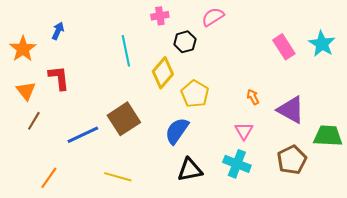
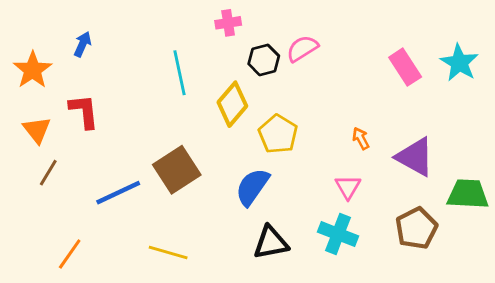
pink semicircle: (213, 17) -> (302, 49), moved

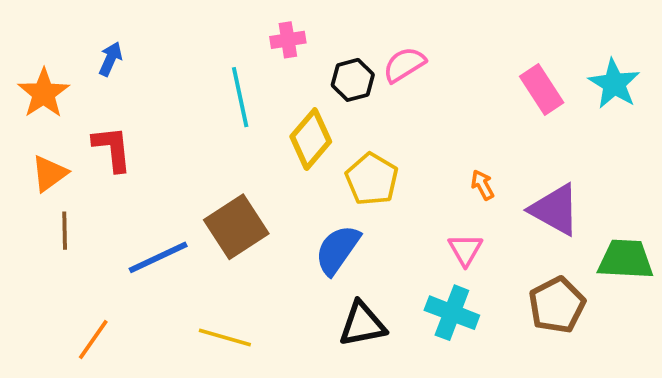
pink cross: (228, 23) -> (288, 40), moved
orange triangle: (37, 130) -> (49, 173), turned 32
brown line: (48, 173) -> (65, 231), turned -32

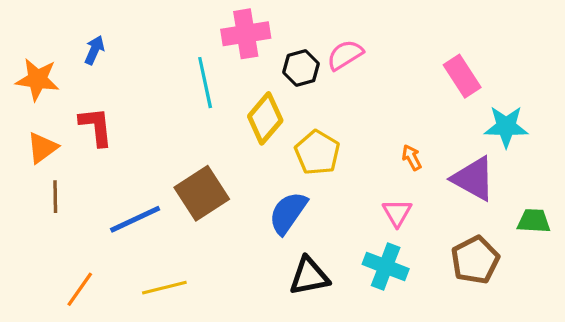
pink cross: (288, 40) -> (246, 34), size x1.6
cyan star: (614, 84) -> (506, 127), moved, turned -30
orange star: (44, 93) -> (37, 79), turned -30
green trapezoid: (626, 259) -> (534, 221), size x0.7
yellow line: (225, 338) -> (164, 288), moved, turned -30

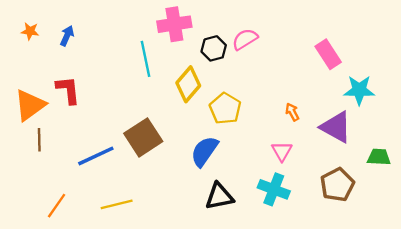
orange star: (37, 79) -> (30, 31), moved, size x0.6
orange triangle: (42, 148) -> (30, 105), size x1.4

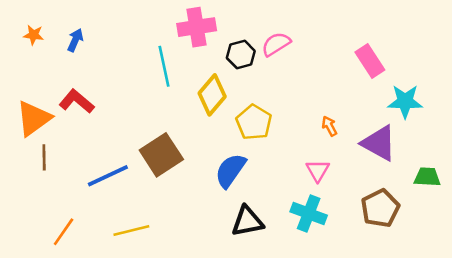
red L-shape: (68, 90) -> (77, 101), turned -44

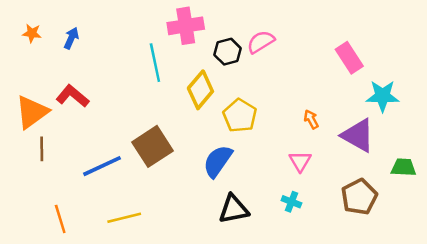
cyan cross: (309, 213) -> (291, 202), size x0.6
orange line: (64, 232) -> (60, 219), turned -52

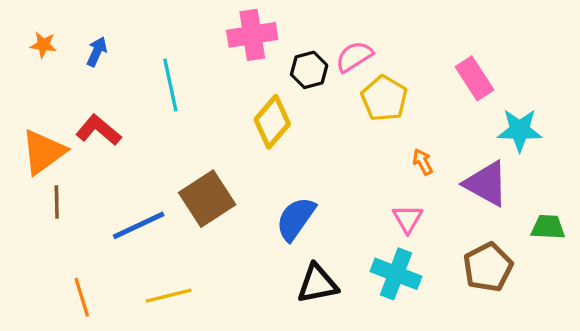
cyan line: (155, 63) -> (170, 85), moved
yellow pentagon: (240, 116) -> (384, 98), moved
cyan cross: (291, 202) -> (396, 274), size x1.8

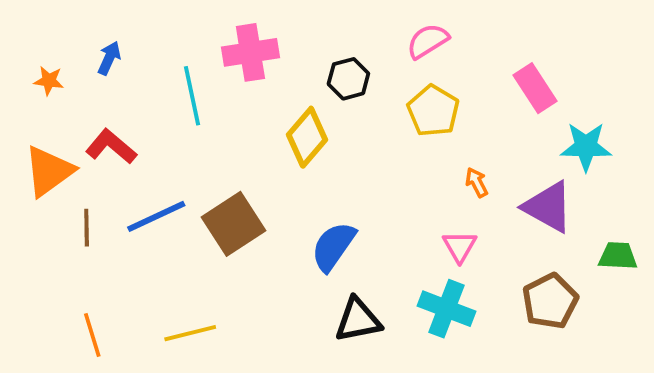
pink cross: (252, 35) -> (250, 52), moved
orange star: (43, 45) -> (49, 81), moved
pink semicircle: (354, 57) -> (428, 41), moved
brown line: (57, 202) -> (87, 228), moved
blue line: (139, 225) -> (156, 216), moved

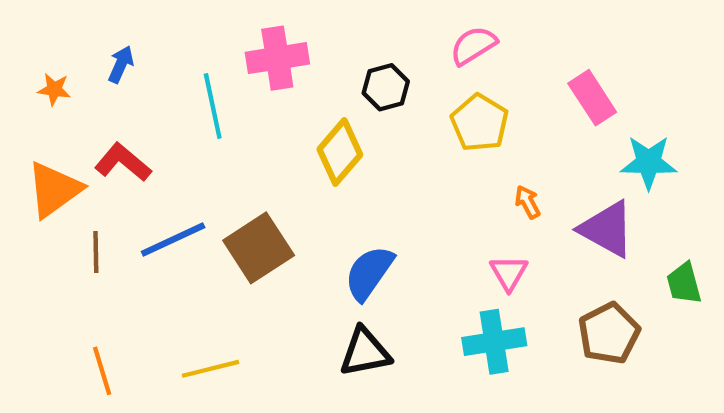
green trapezoid: (618, 256) -> (684, 283), turned -108
cyan cross: (446, 309) -> (494, 342), turned -30
black triangle: (358, 320) -> (365, 352), moved

